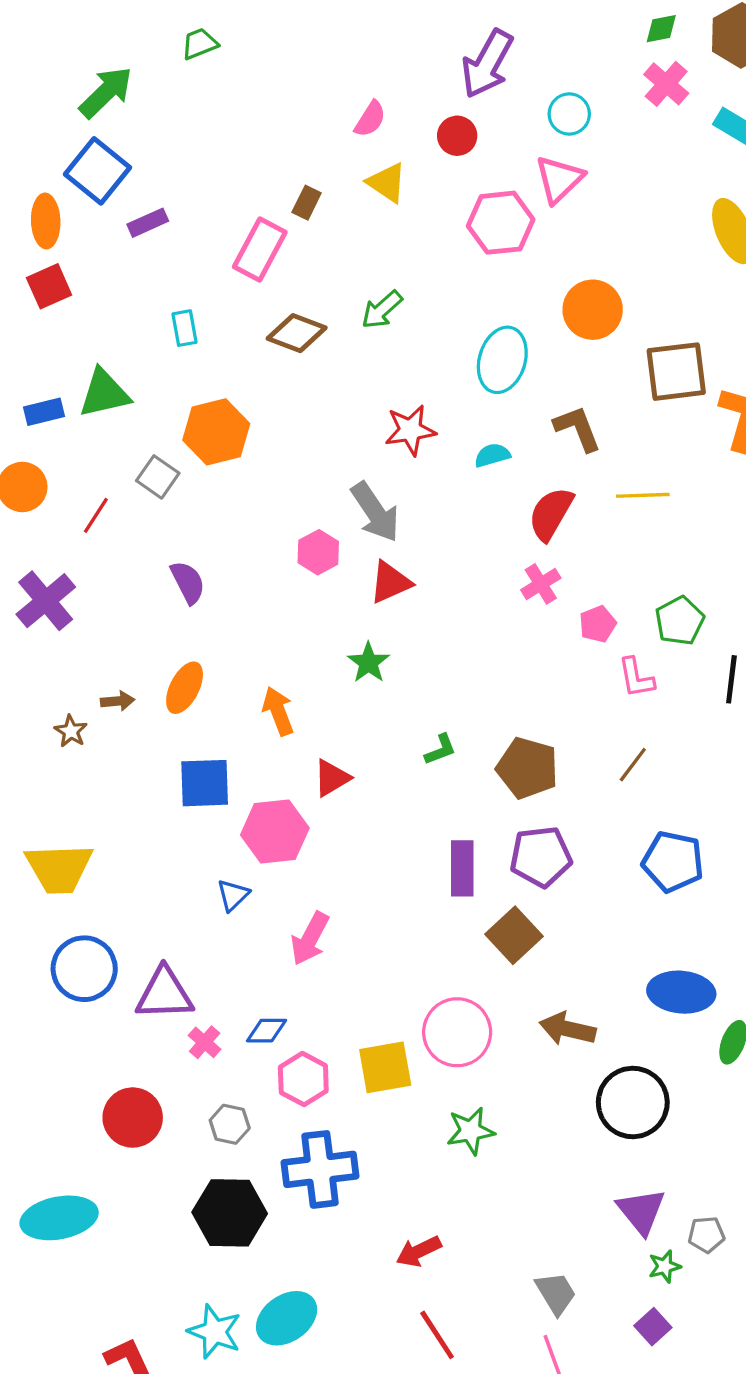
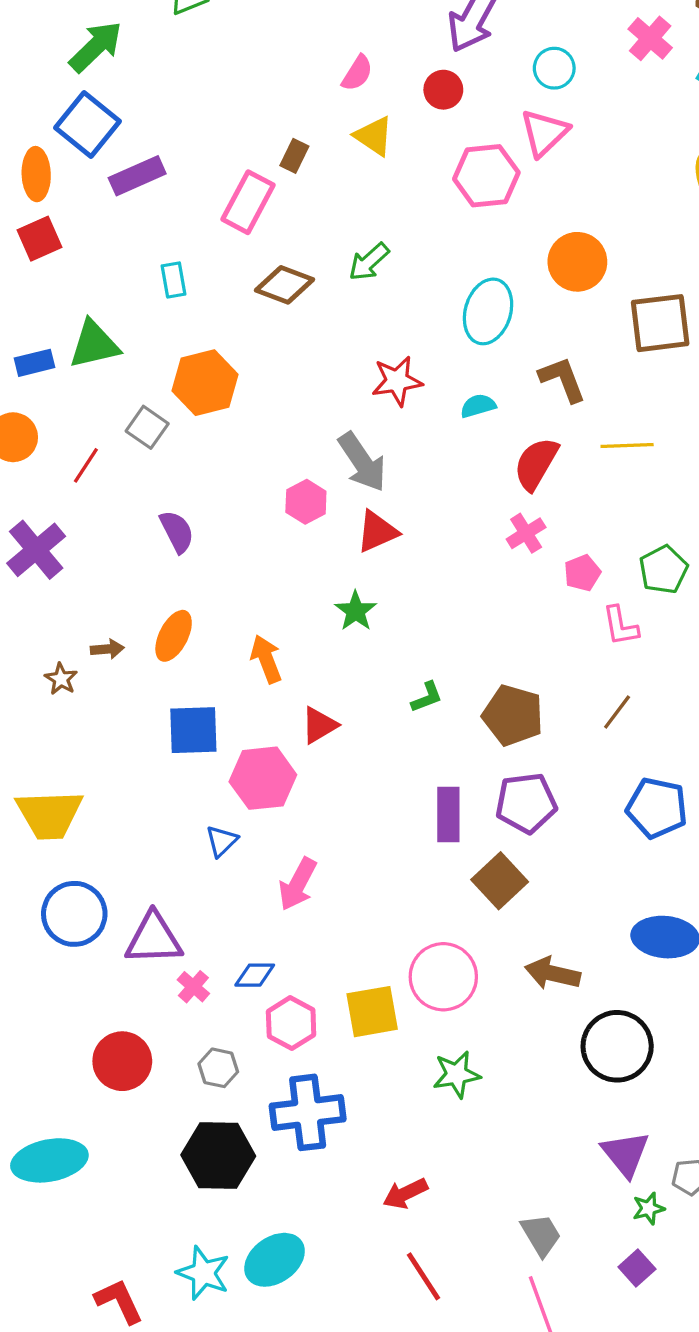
purple rectangle: (148, 223) -> (137, 176), size x1.4

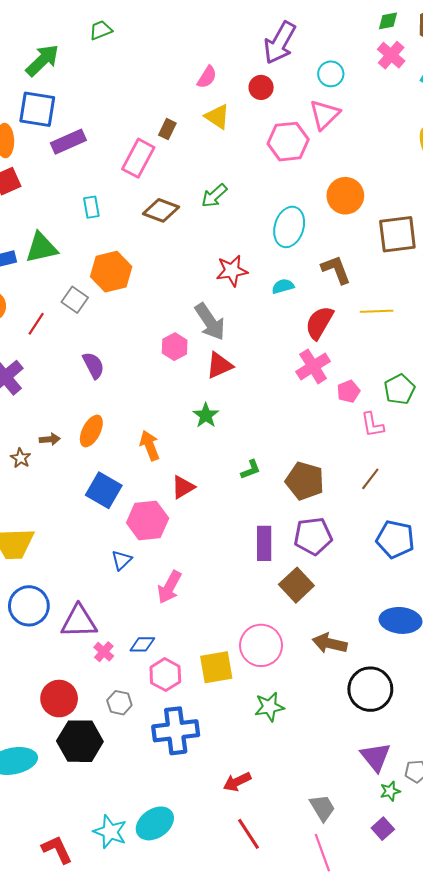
blue square: (87, 124) -> (37, 109), turned -30
pink cross: (526, 533) -> (313, 366), size x1.4
blue square: (193, 730) -> (104, 490), turned 32
black hexagon: (218, 1155) -> (80, 741), moved

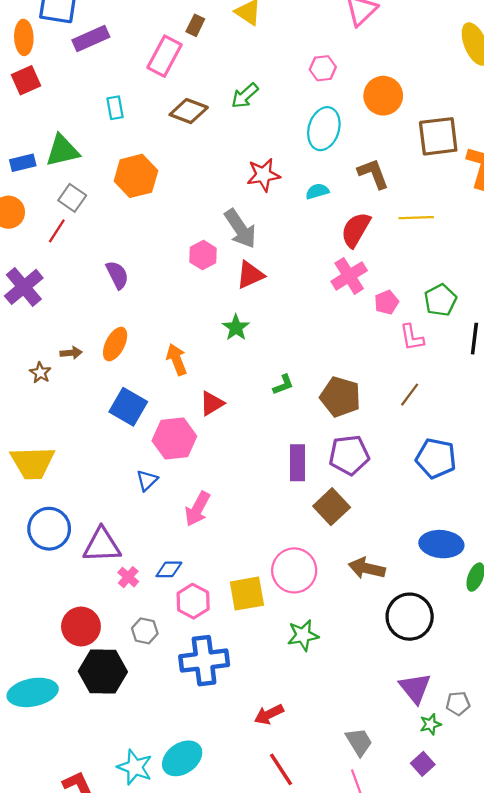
pink hexagon: (288, 142) -> (323, 68), moved, size x0.6
gray square: (75, 300) -> (72, 198), moved

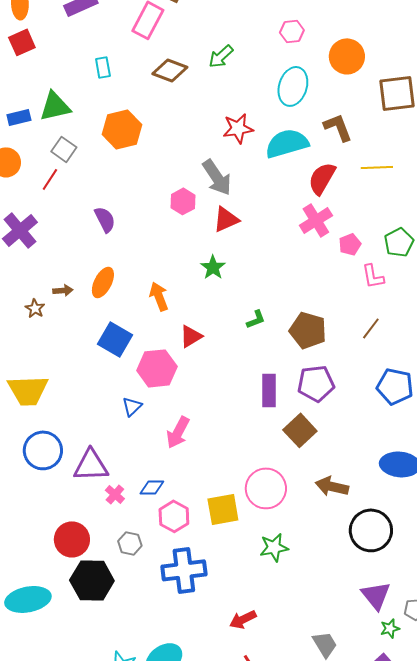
cyan semicircle: (317, 191) -> (287, 143), size x2.0

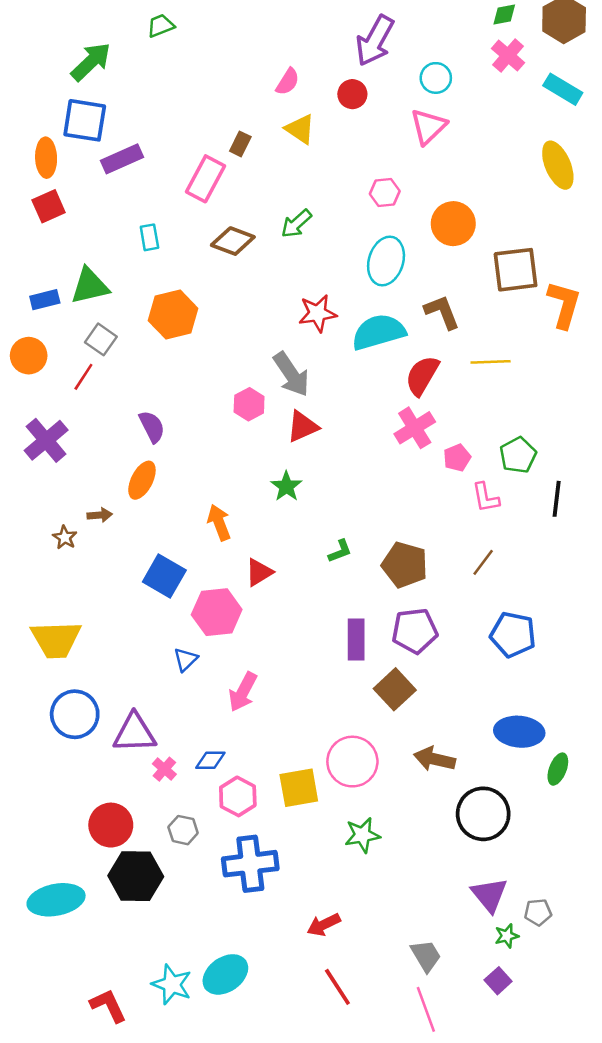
orange ellipse: (103, 282) -> (142, 480), moved

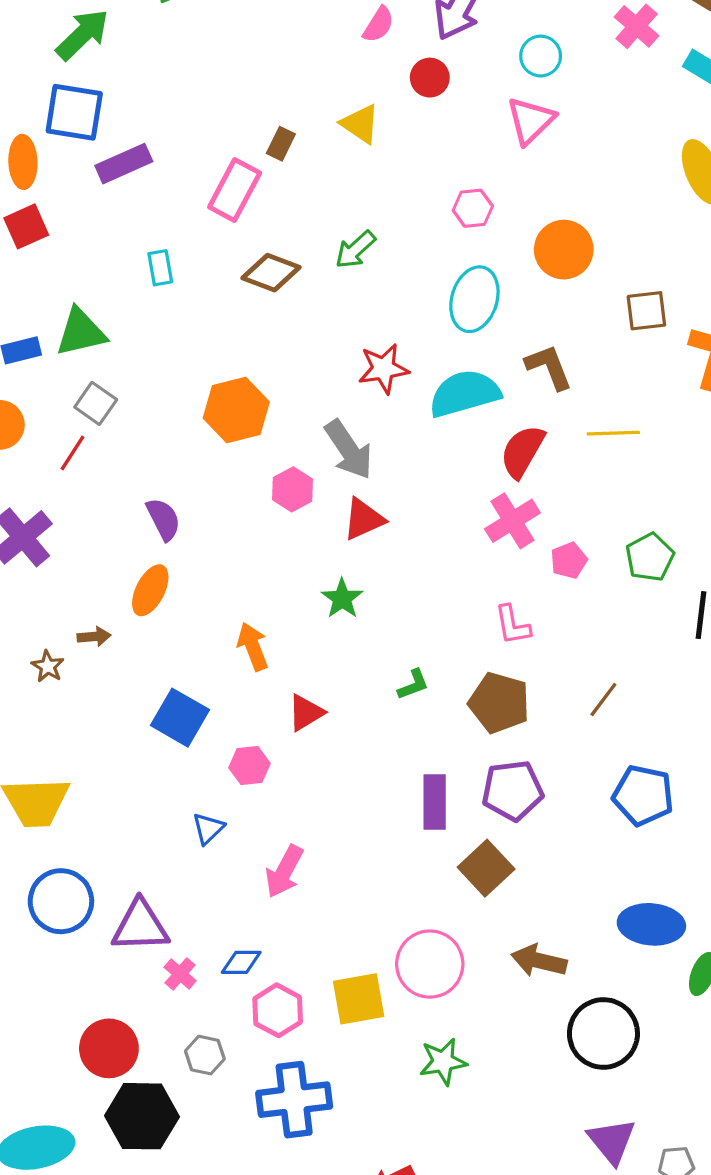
pink semicircle: (288, 82) -> (379, 25), moved
brown square: (516, 270) -> (646, 311), size x0.7
orange hexagon: (173, 315) -> (236, 410), moved
pink L-shape: (486, 498) -> (512, 625), moved
pink hexagon: (217, 612) -> (250, 766), size x0.6

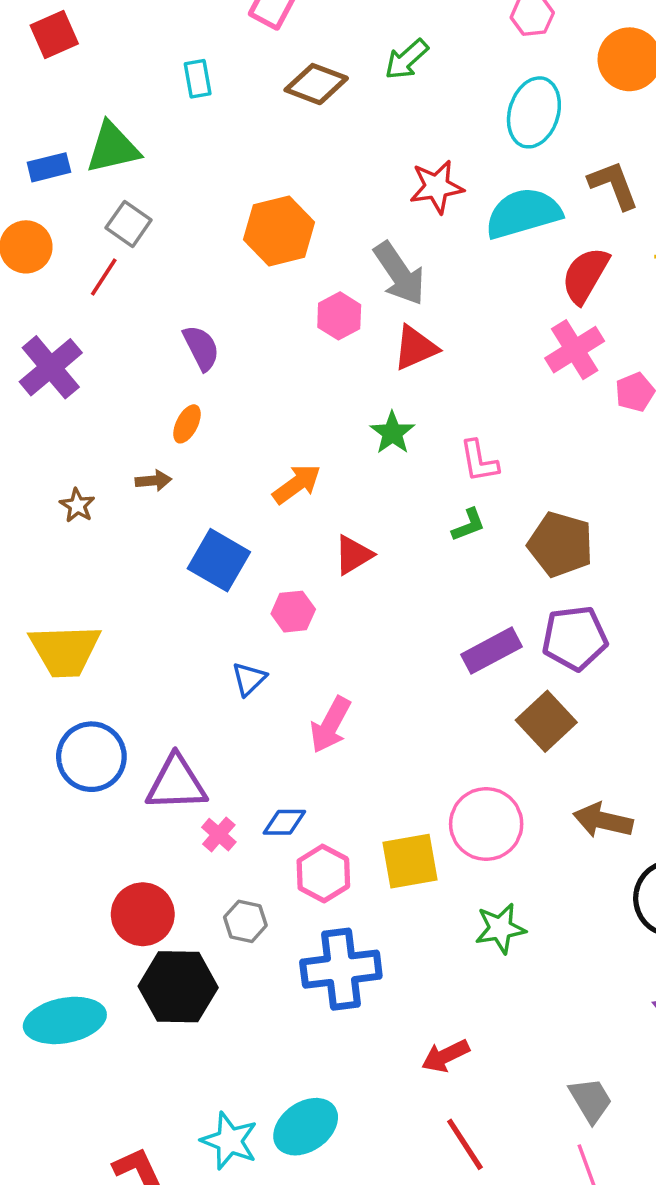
orange ellipse: (150, 590) -> (187, 424), size x0.7
pink L-shape: (512, 625) -> (479, 461), moved
brown arrow: (94, 637) -> (153, 481), moved
orange arrow: (253, 646) -> (297, 484), turned 75
purple rectangle: (435, 802) -> (491, 651), turned 62

